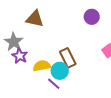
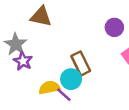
purple circle: (92, 17) -> (114, 27), moved
yellow semicircle: (42, 66) -> (49, 88), moved

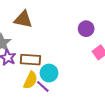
brown rectangle: (81, 63) -> (30, 60), moved, turned -60
yellow semicircle: (49, 88) -> (30, 80), turned 126

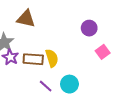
cyan circle: (49, 73) -> (69, 84), moved
yellow semicircle: (30, 80) -> (52, 58), moved, turned -42

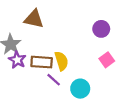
pink square: (103, 52) -> (107, 60), moved
purple line: (46, 86) -> (54, 80), moved

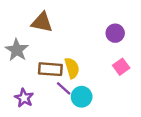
purple star: (17, 60) -> (24, 98), moved
cyan circle: (80, 89) -> (82, 97), moved

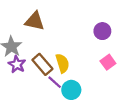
brown rectangle: (50, 69) -> (42, 64), turned 45
purple star: (24, 98) -> (17, 64), moved

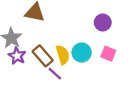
pink square: (108, 62) -> (108, 54), turned -32
cyan circle: (71, 90) -> (82, 53), moved

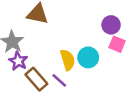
pink square: (108, 54) -> (117, 44), moved
brown rectangle: (43, 56) -> (36, 79), moved

